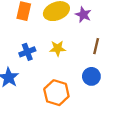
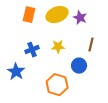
blue circle: (91, 76) -> (79, 66), moved

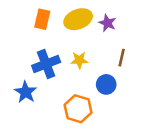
blue cross: (32, 50) -> (46, 64), size x1.5

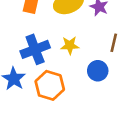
orange hexagon: (78, 109) -> (50, 85), moved

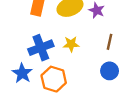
blue circle: (98, 71) -> (110, 71), moved

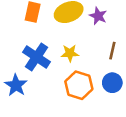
blue cross: (41, 48) -> (36, 57), turned -35
orange hexagon: (54, 79) -> (79, 85), moved

